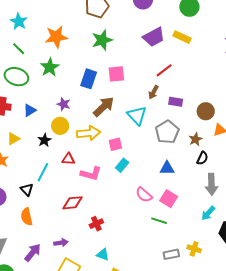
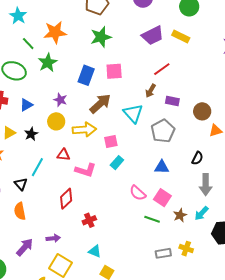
green line: (19, 49) -> (28, 44), moved
brown star: (195, 139) -> (180, 215), moved
black star: (44, 140) -> (31, 134), moved
red diamond: (73, 203) -> (66, 199), turned -40

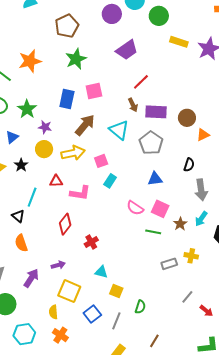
yellow rectangle: (181, 37) -> (179, 42), moved
green star: (48, 63) -> (27, 109), moved
brown arrow: (151, 91) -> (133, 105), turned -48
purple rectangle: (172, 101) -> (156, 112), size x1.5

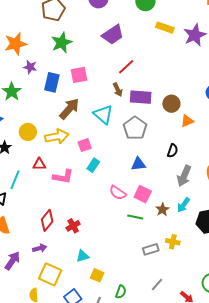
purple star: (45, 127) -> (30, 67), moved
gray arrow: (201, 190) -> (184, 176), turned 30
red diamond: (65, 224) -> (47, 220), moved
cyan triangle: (101, 272) -> (83, 256), turned -32
gray line: (187, 297) -> (157, 284), moved

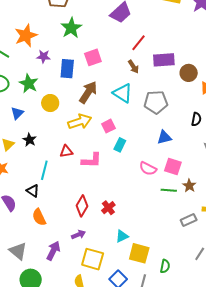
purple rectangle: (141, 97) -> (164, 60), moved
gray pentagon: (135, 128) -> (156, 102), turned -30
yellow circle: (28, 132) -> (50, 103), moved
brown star: (162, 210) -> (189, 186), moved
yellow square: (97, 275) -> (139, 253), size x1.5

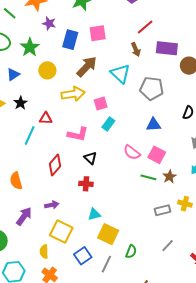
red triangle: (66, 151) -> (46, 118), moved
black triangle: (33, 191) -> (90, 158), moved
red diamond: (82, 206) -> (55, 165), moved
red cross: (108, 208) -> (86, 184), turned 32

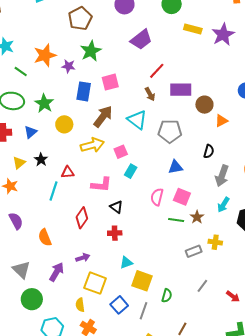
purple star: (49, 23) -> (68, 66), moved
pink semicircle: (132, 152) -> (157, 197), turned 72

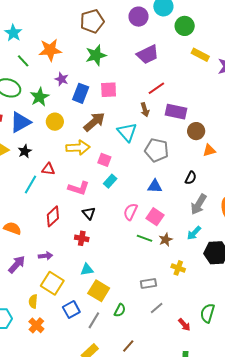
purple star: (68, 66) -> (62, 79), moved
blue triangle: (31, 132) -> (20, 122), size x1.6
pink square: (121, 152) -> (104, 160), turned 32
orange semicircle: (45, 237) -> (12, 228), turned 120
gray rectangle: (194, 251) -> (148, 283), moved

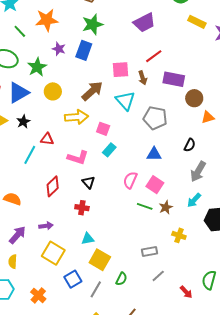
pink square: (109, 90) -> (120, 70), moved
blue rectangle: (81, 93) -> (84, 50), moved
yellow semicircle: (33, 301) -> (13, 262), moved

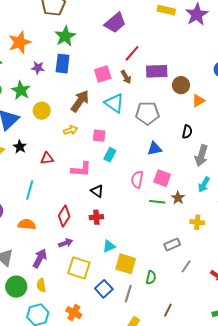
yellow arrow: (76, 117) -> (71, 130), size x0.6
cyan line: (30, 155) -> (30, 190), moved
red diamond: (53, 186) -> (64, 216), moved

